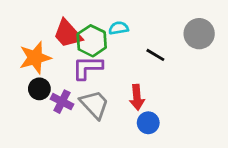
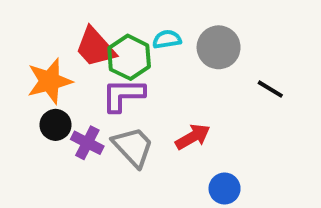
gray circle: (199, 34) -> (219, 47), moved
black line: (155, 55) -> (270, 89), moved
red arrow: (137, 97) -> (193, 137), turned -115
blue circle: (148, 123) -> (225, 189), moved

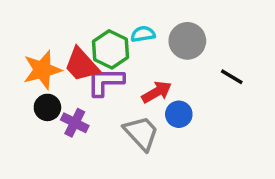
red trapezoid: (95, 47) -> (82, 65), moved
red arrow: (193, 137) -> (157, 92), moved
gray trapezoid: (133, 147) -> (141, 133), moved
blue circle: (225, 189) -> (179, 114), moved

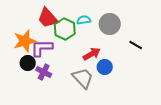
red trapezoid: (82, 65) -> (48, 18), moved
purple L-shape: (105, 82) -> (42, 48), moved

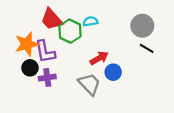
gray circle: (110, 24) -> (142, 26), moved
purple L-shape: (42, 48) -> (45, 52), turned -100
purple cross: (44, 72) -> (47, 78), turned -35

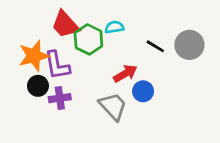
gray circle: (142, 26) -> (189, 45), moved
black line: (147, 48) -> (155, 46), moved

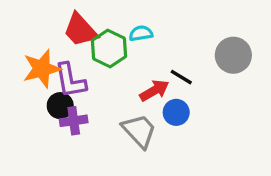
black line: (155, 46) -> (181, 77), moved
black circle: (38, 86) -> (60, 106), moved

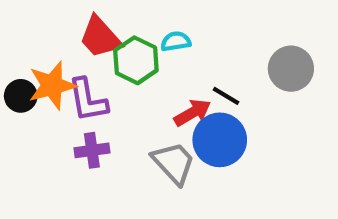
black circle: (60, 106) -> (21, 96), moved
blue circle: (176, 112) -> (220, 140), size x1.6

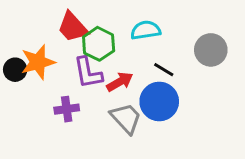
cyan semicircle: (176, 41) -> (146, 30), moved, size x1.4
purple L-shape: (88, 100) -> (88, 73), moved
red arrow: (192, 113) -> (120, 82), moved

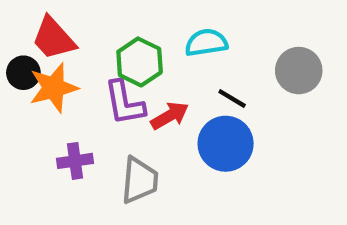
red trapezoid: (73, 27) -> (54, 38), moved
black circle: (15, 70) -> (23, 73), moved
purple cross: (67, 109) -> (75, 161), moved
gray trapezoid: (126, 118) -> (140, 180), moved, turned 48

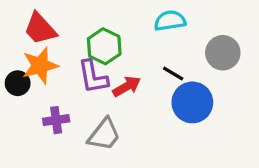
cyan semicircle: (206, 43) -> (170, 21), moved
black circle: (23, 73) -> (18, 83), moved
blue circle: (226, 144) -> (192, 102), moved
gray trapezoid: (140, 180) -> (104, 134), turned 33

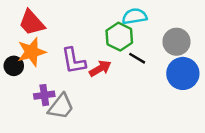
green hexagon: (104, 46) -> (119, 37), moved
blue circle: (192, 102) -> (183, 73), moved
gray trapezoid: (104, 134) -> (61, 107), moved

